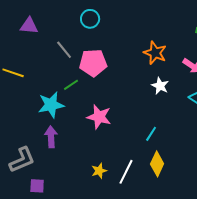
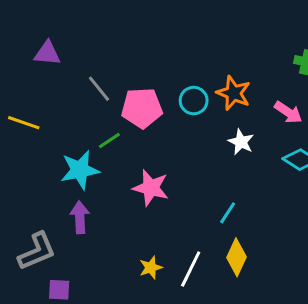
cyan circle: (90, 19) -> (194, 101), moved

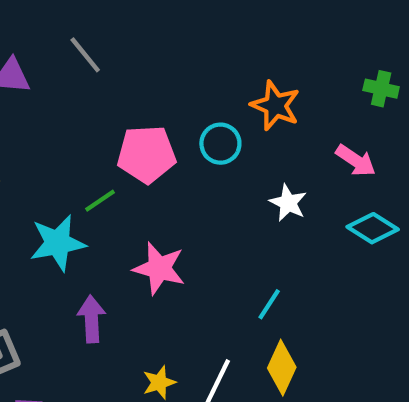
gray line: (99, 89) -> (85, 55), moved
orange star: (234, 93) -> (275, 106), moved
purple arrow: (80, 217) -> (92, 319), moved

